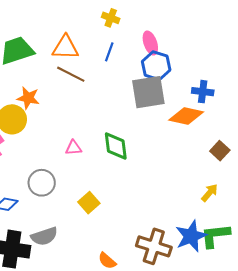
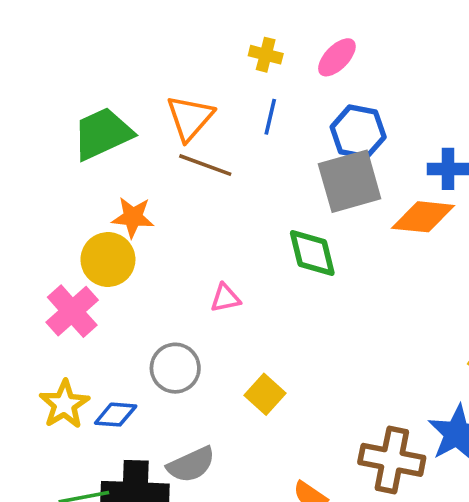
pink ellipse: (150, 43) -> (337, 57), moved, turned 70
orange triangle: (65, 47) -> (190, 118), turned -44
green diamond: (116, 146) -> (312, 253), moved

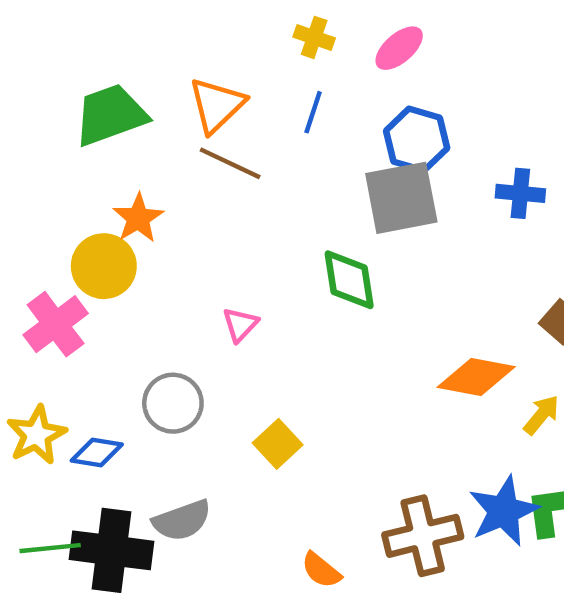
orange star: (133, 217) -> (138, 218), turned 30
orange diamond: (423, 217) -> (476, 377), moved
pink triangle: (225, 298) -> (240, 325), turned -40
brown cross: (392, 460) -> (423, 536), turned -30

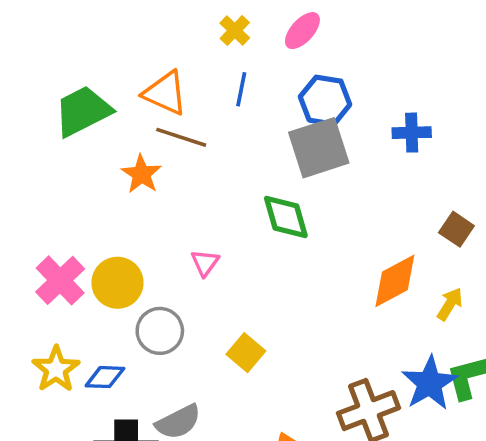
yellow cross: (314, 37) -> (235, 31), turned 32
orange triangle: (217, 105) -> (165, 93), turned -45
orange star: (138, 218) -> (141, 174), moved
yellow circle: (104, 266) -> (117, 283), moved
orange diamond: (476, 377) -> (395, 281), turned -32

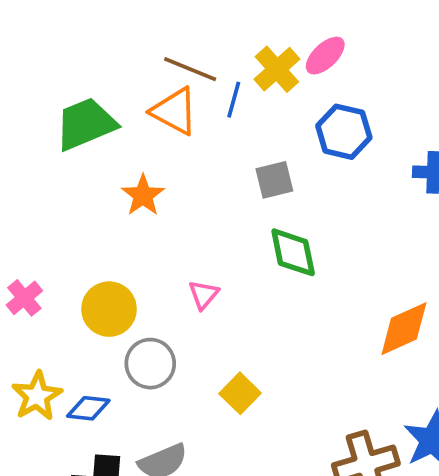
yellow cross: (235, 31) -> (277, 69), moved, size x1.4
blue line: (241, 89) -> (234, 100), moved
brown line: (181, 137) -> (190, 69), moved
gray square: (319, 148) -> (274, 180), moved, size x0.6
pink cross: (60, 280) -> (24, 298), moved, size x0.7

